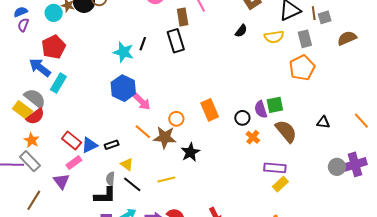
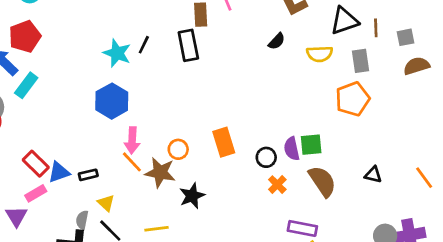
gray square: (325, 17) -> (406, 37), moved
pink arrow: (142, 102) -> (132, 140), moved, turned 42

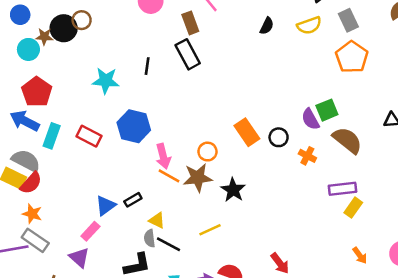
cyan star: (117, 53) -> (106, 81), moved
black circle: (266, 157) -> (279, 137), moved
red rectangle: (36, 164) -> (89, 136), moved
gray semicircle: (82, 220) -> (150, 238), moved

